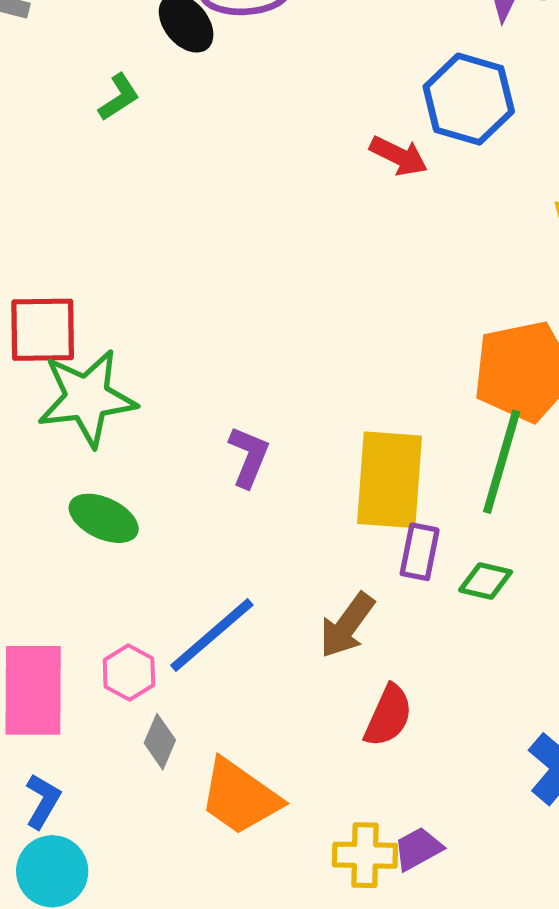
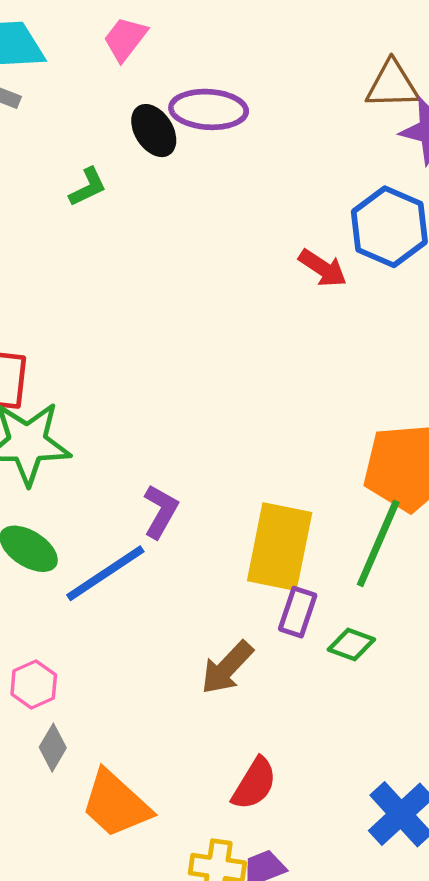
blue line: (212, 635) -> (105, 573), moved
red semicircle: (388, 716) -> (254, 784), moved

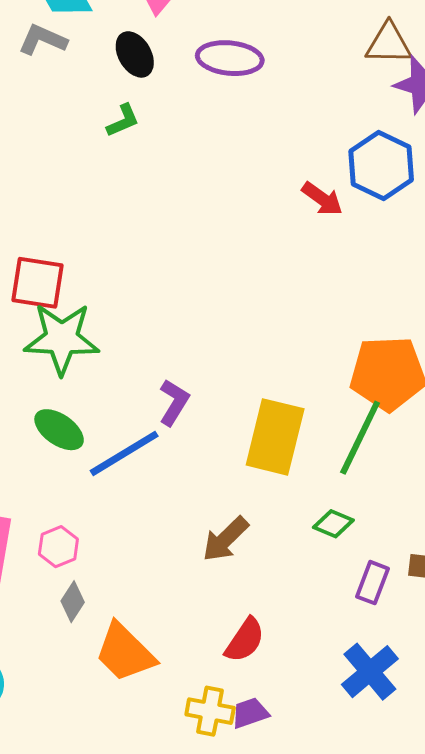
black ellipse: (154, 131) -> (135, 54), moved
purple rectangle: (298, 612) -> (373, 583), moved

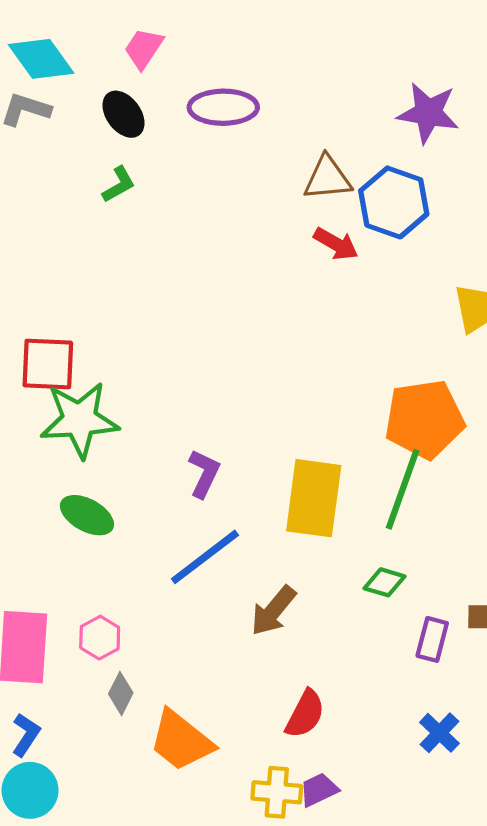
brown triangle: (389, 44) -> (328, 178), moved
blue line: (124, 453) -> (205, 557), moved
blue cross: (370, 672) -> (439, 733), size x0.7

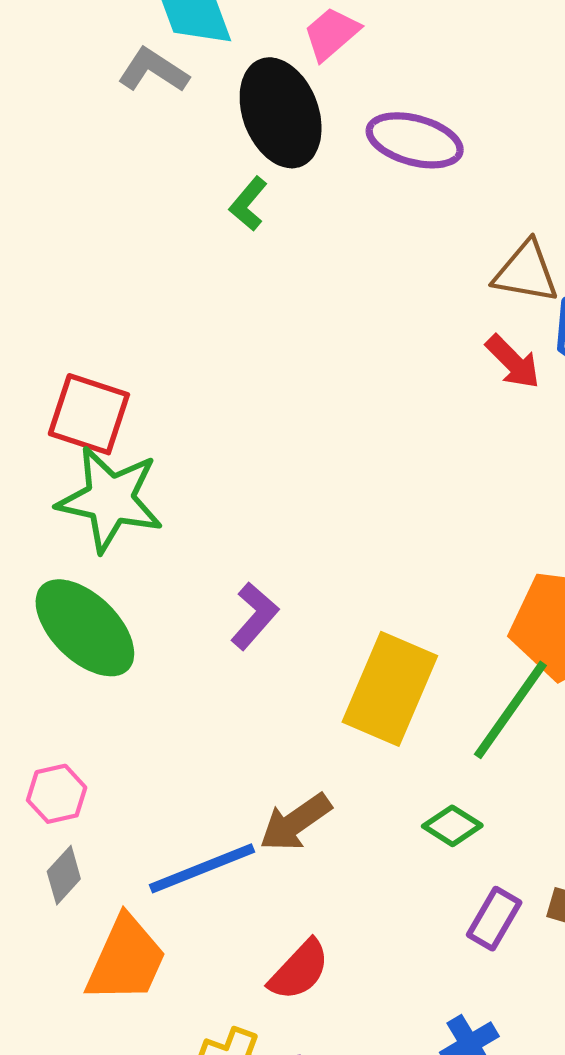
black ellipse: (124, 114) -> (281, 113), size x1.6
green L-shape: (119, 185) -> (248, 204), turned 144
green ellipse: (87, 515) -> (85, 628), size x1.5
blue line: (205, 557) -> (202, 868), moved
orange trapezoid: (181, 741) -> (126, 960), turned -120

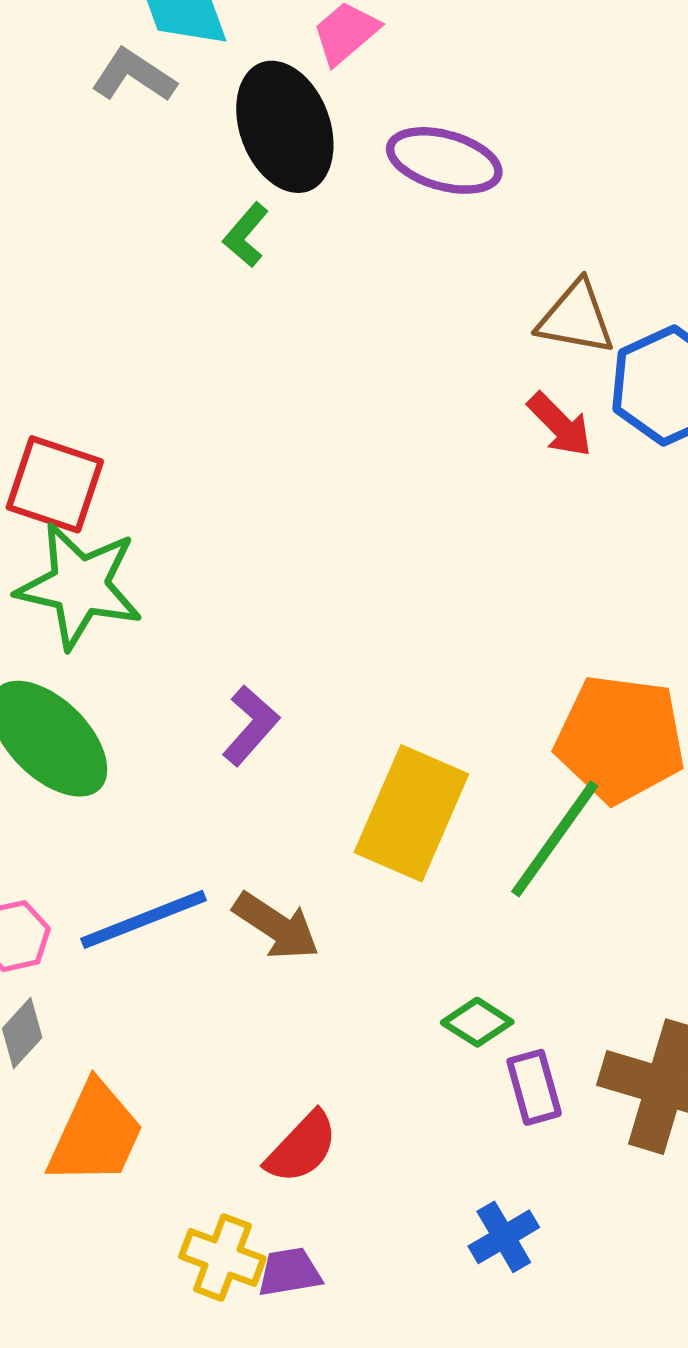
brown arrow: (295, 822) -> (276, 926), moved, turned -112
green diamond: (452, 826) -> (477, 1022), moved
blue line: (202, 868) -> (144, 919), moved
purple rectangle: (494, 919) -> (534, 1087), turned -46

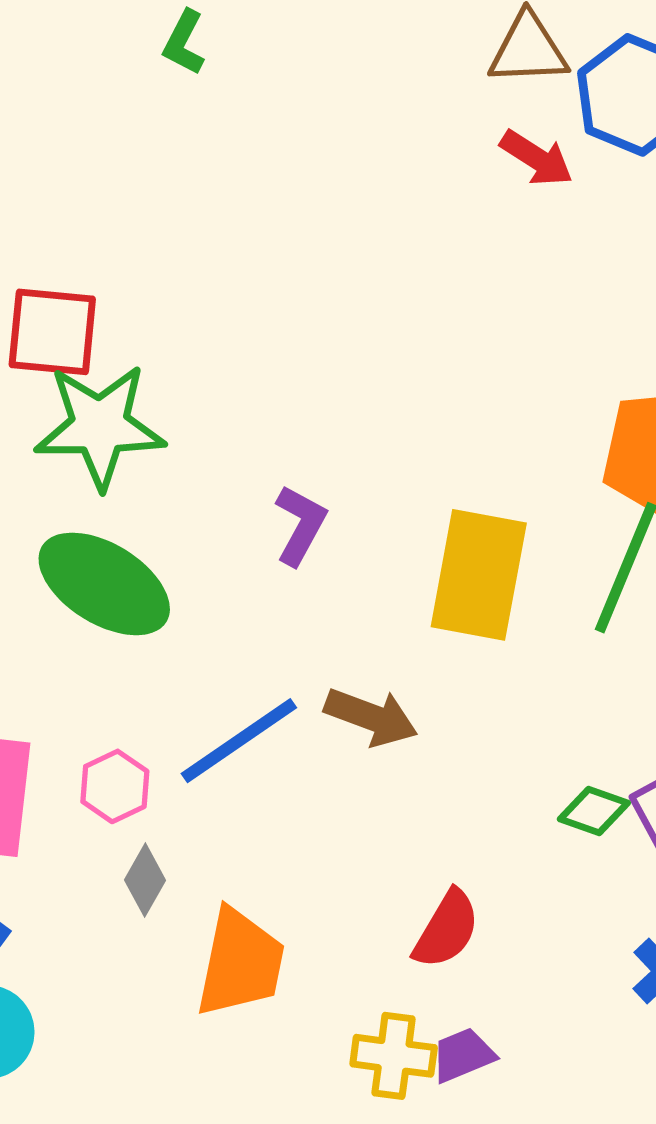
green diamond: (477, 1022) -> (594, 811), moved

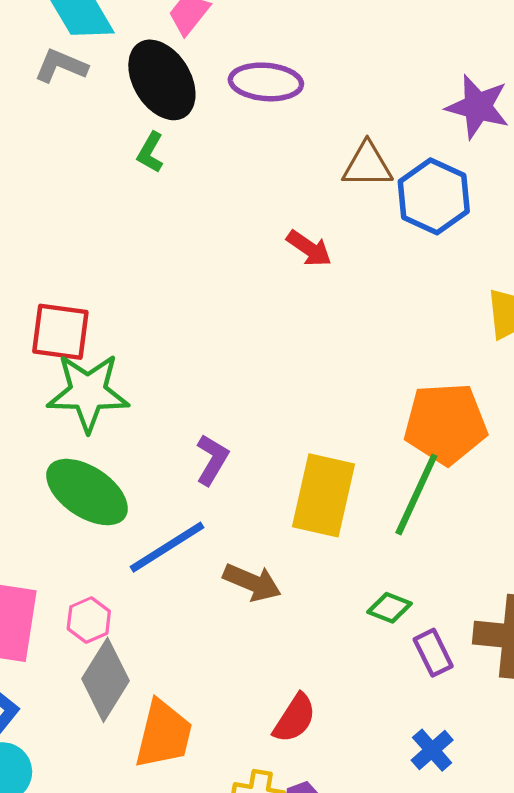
red arrow: (537, 158) -> (309, 248), moved
blue line: (239, 741) -> (167, 547), moved
green diamond: (594, 811) -> (389, 608), moved
gray diamond: (145, 880) -> (105, 680), size x1.8

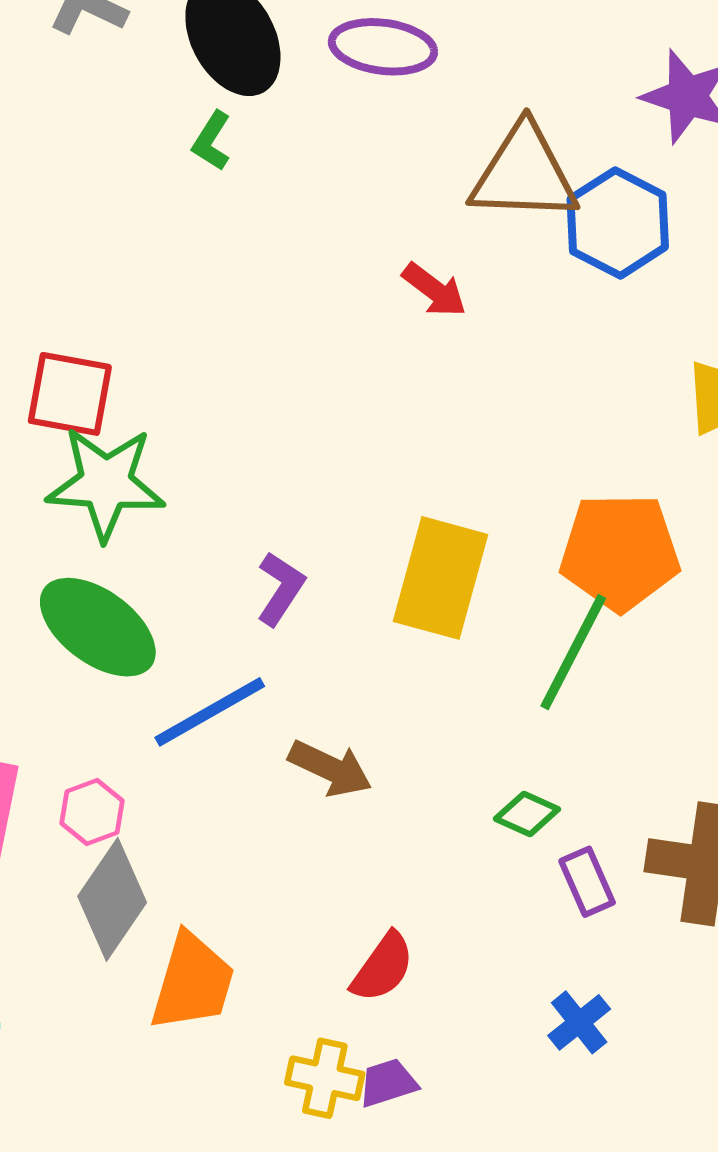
brown triangle: (367, 165) -> (524, 173), size x1.5
yellow rectangle: (323, 495) -> (441, 578), moved

